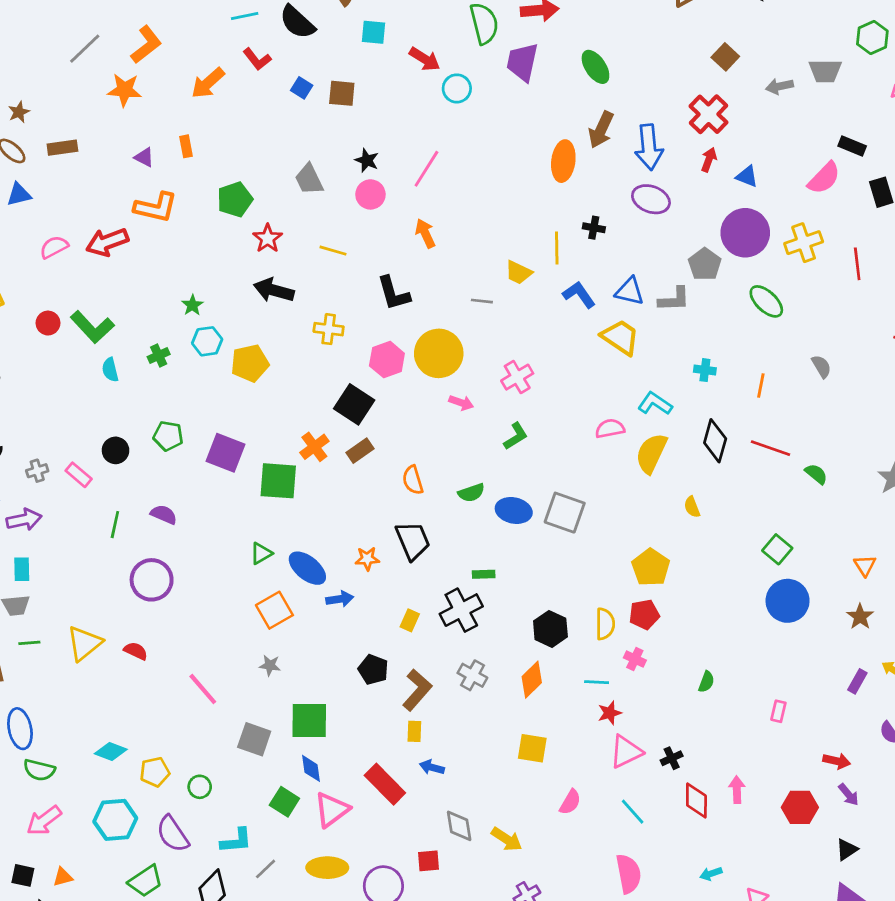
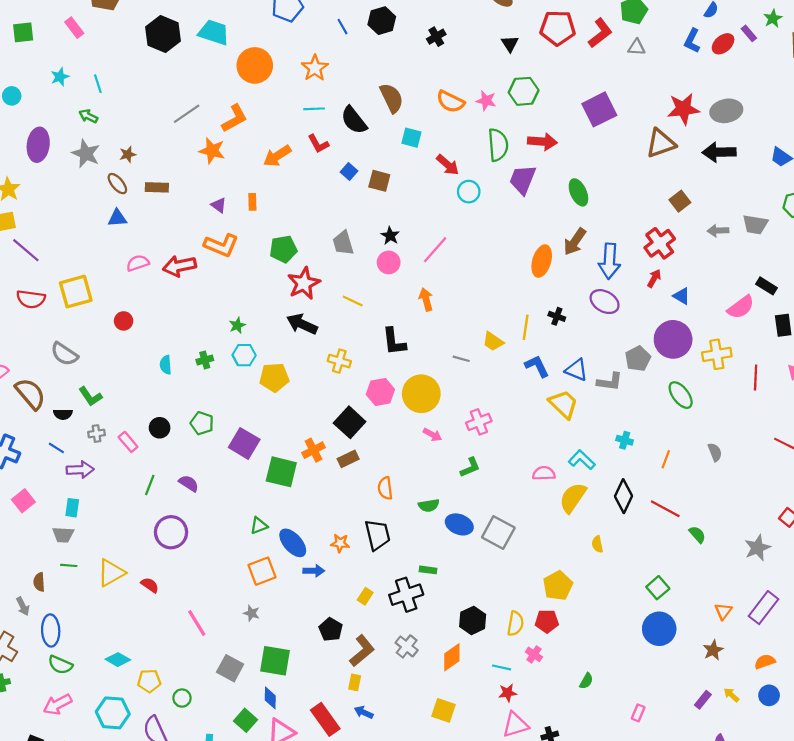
red star: (268, 238) -> (304, 283), size x1.4
green L-shape: (92, 327) -> (90, 396), moved, size x0.7

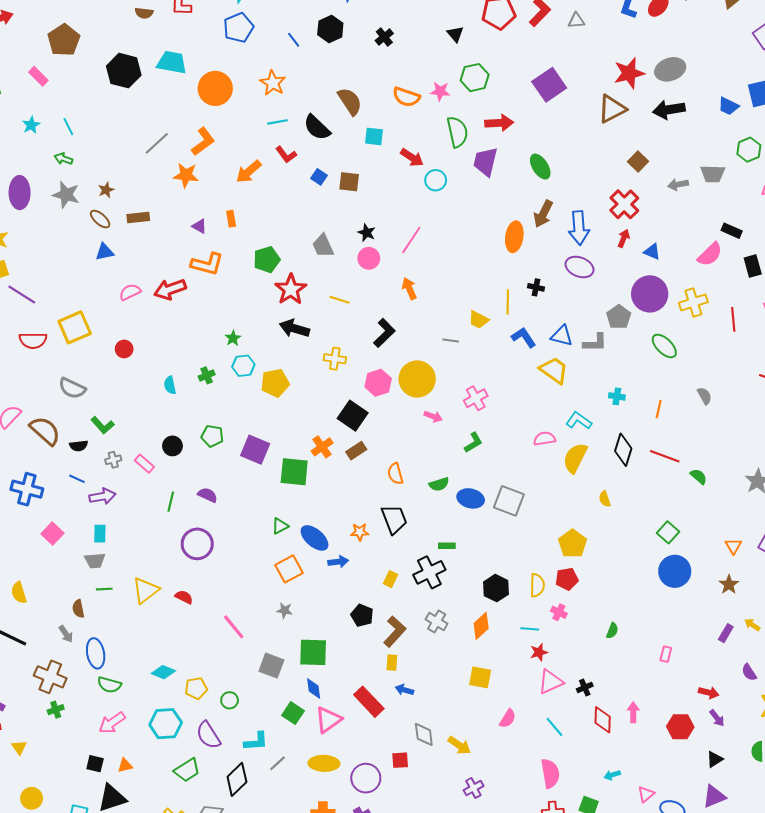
black L-shape: (394, 342) -> (384, 333), turned -120

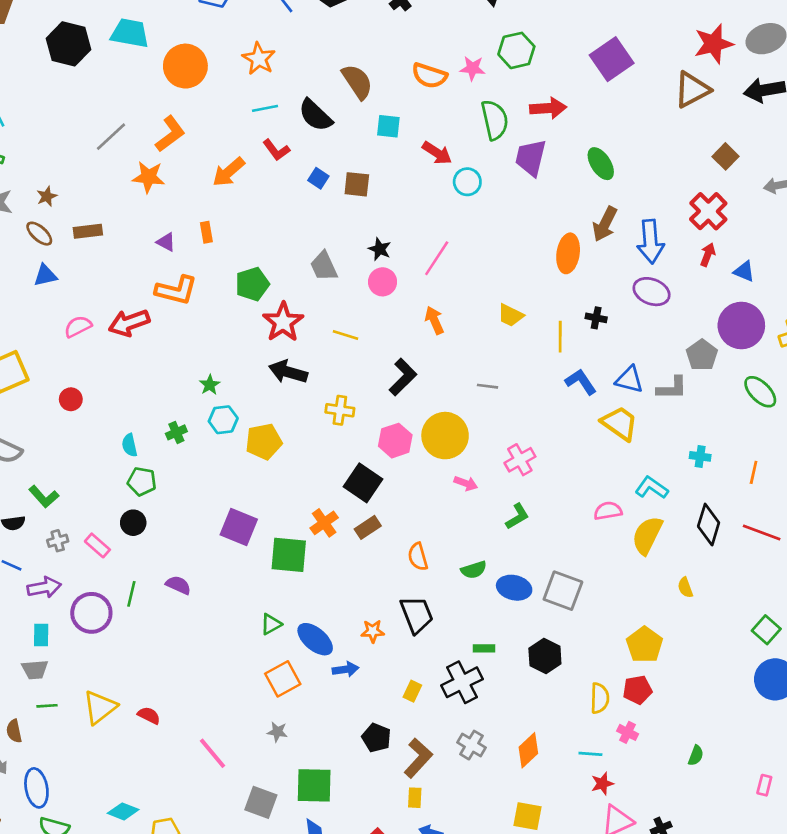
yellow trapezoid: (479, 320) -> (510, 315), moved
green pentagon: (212, 436) -> (142, 481), moved
purple circle: (197, 544) -> (91, 613), moved
black hexagon: (496, 588) -> (545, 656), moved

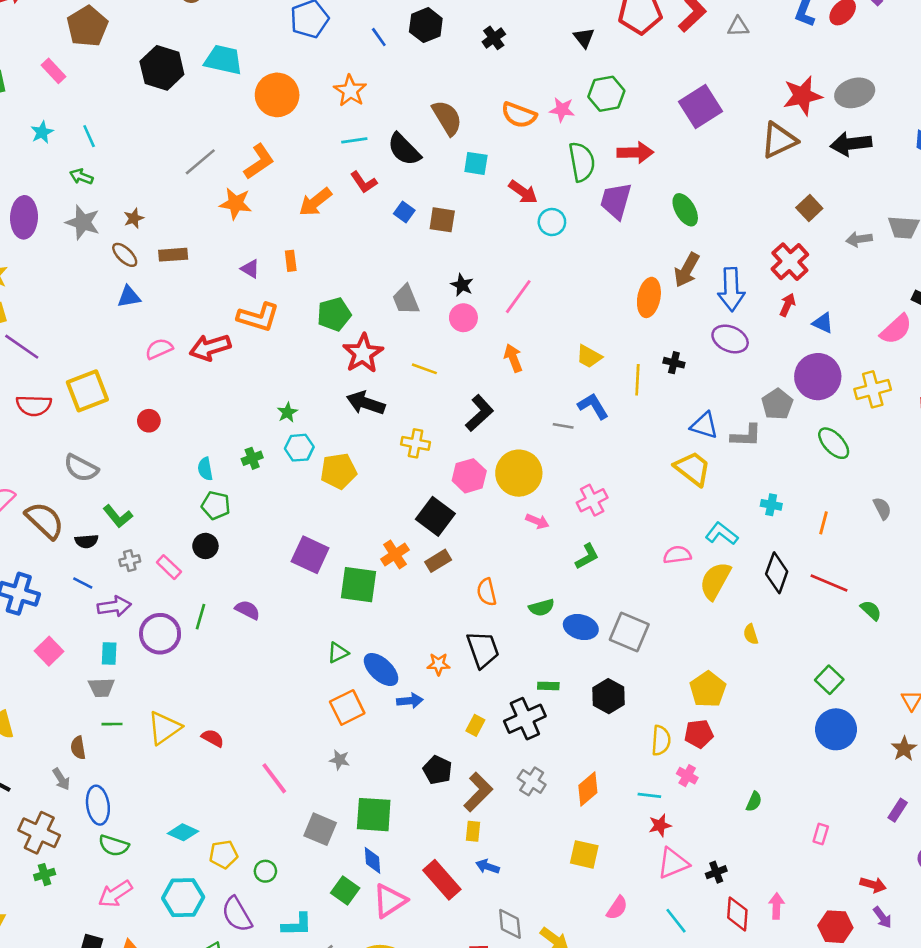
blue L-shape: (581, 382) -> (593, 406), moved

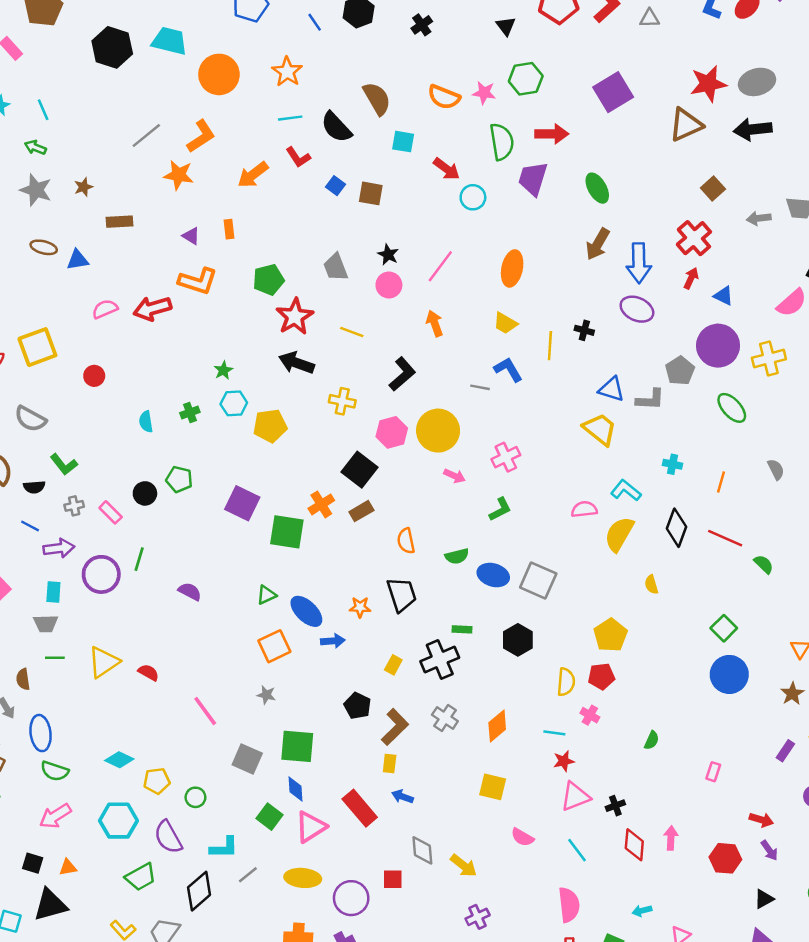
brown ellipse: (125, 255) -> (44, 247), moved, turned -30
orange ellipse: (649, 297) -> (512, 268), moved
green pentagon: (216, 505) -> (179, 479), moved
purple semicircle: (248, 610) -> (190, 591), moved
pink semicircle: (617, 908) -> (522, 837), turned 85

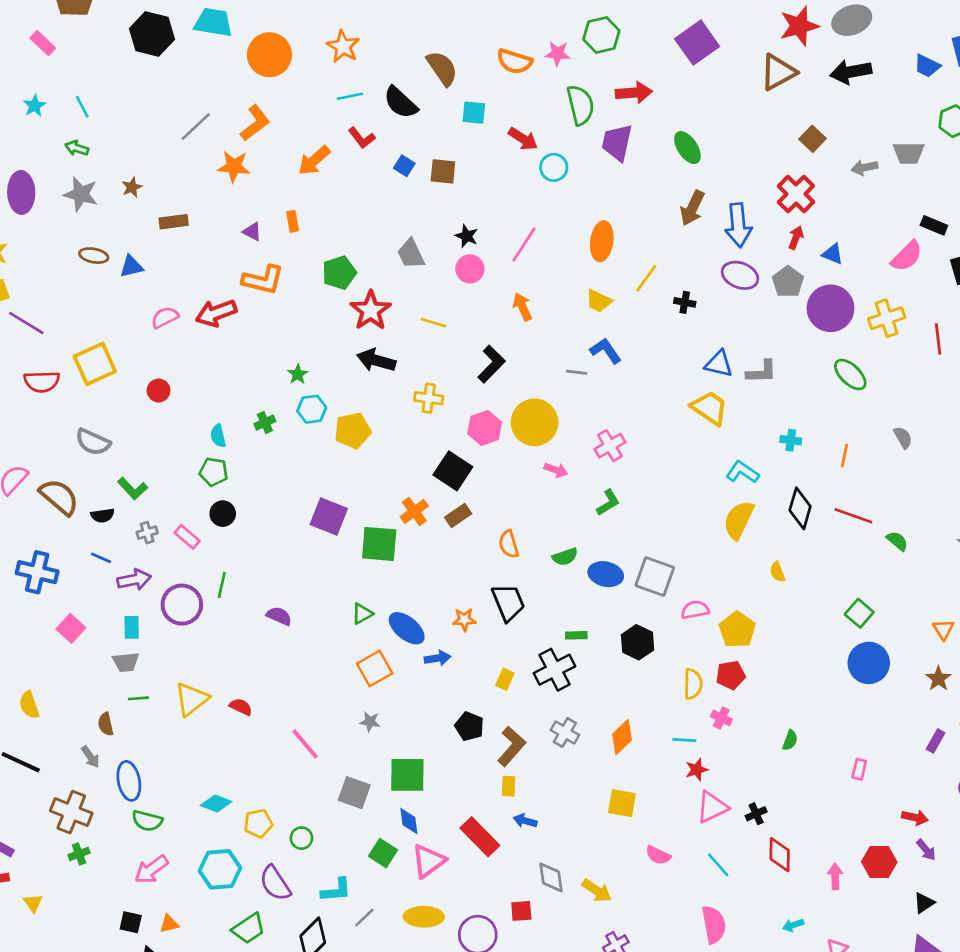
yellow line: (550, 346) -> (646, 278), moved, turned 36
gray pentagon: (680, 371) -> (788, 282), moved
green pentagon: (179, 479) -> (214, 472), moved
pink semicircle: (584, 509) -> (695, 610), moved
pink arrow: (671, 838) -> (835, 876), moved

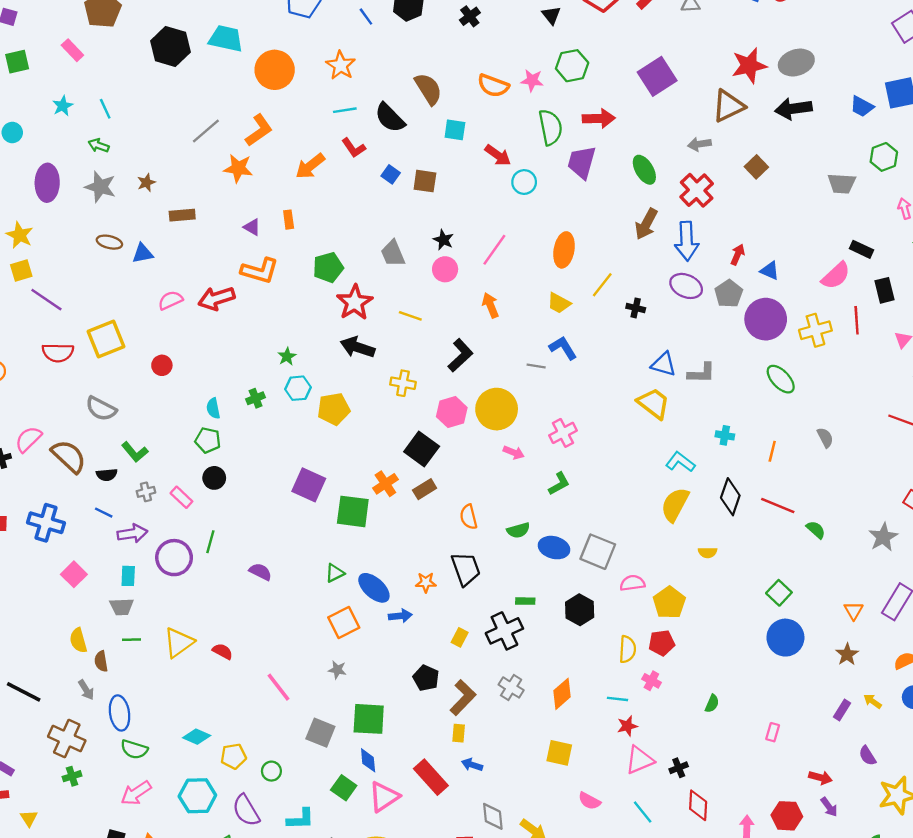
gray arrow: (864, 167) -> (699, 144), moved
red cross: (796, 194) -> (697, 190), moved
red line: (938, 339) -> (857, 320), moved
yellow semicircle: (777, 572) -> (708, 552), turned -72
yellow semicircle: (29, 705) -> (78, 640), moved

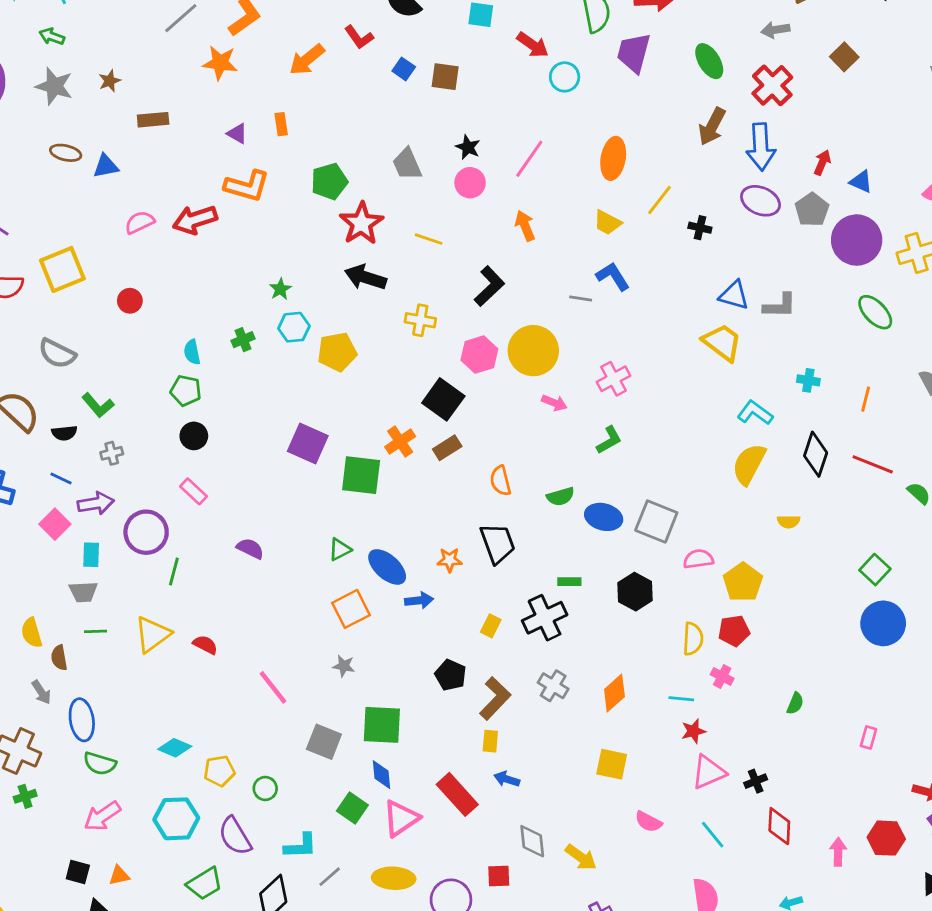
pink rectangle: (181, 497) -> (194, 491), moved
green line: (210, 542) -> (174, 571), moved
pink square: (74, 574) -> (55, 524), moved

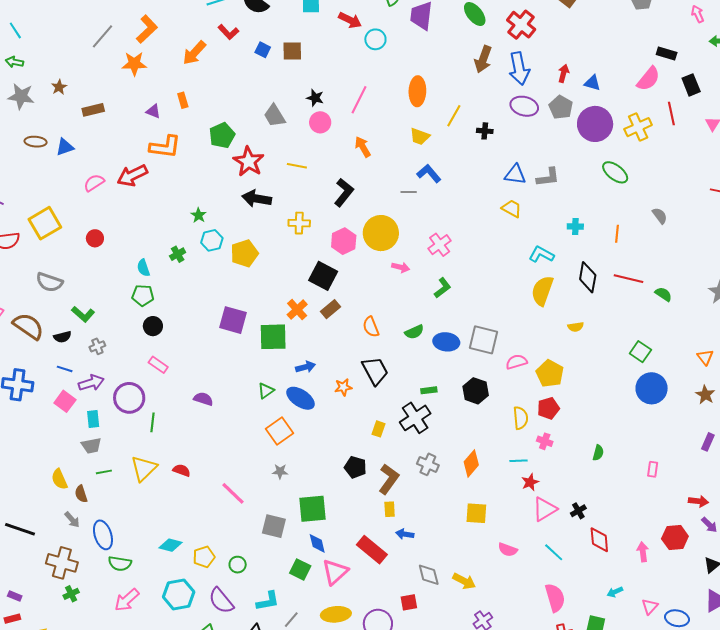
yellow trapezoid: (722, 342) -> (512, 209), size x0.7
blue arrow: (419, 600) -> (306, 367), moved

